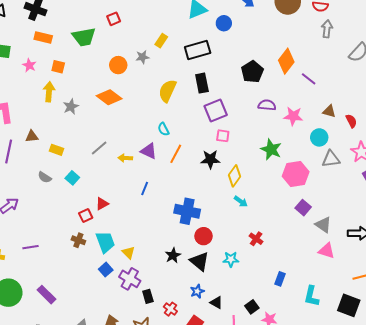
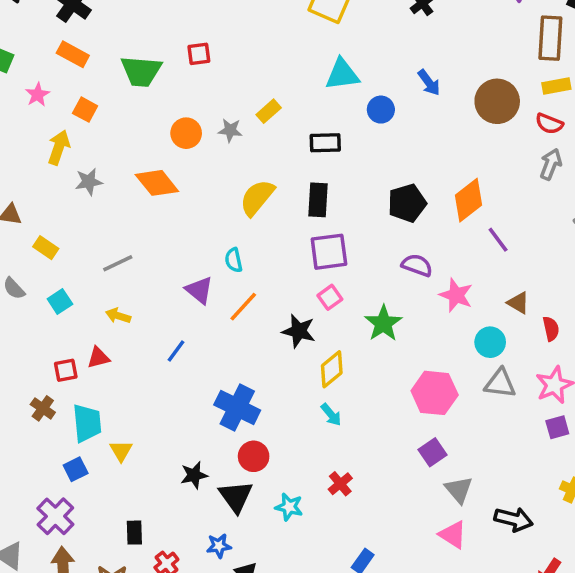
black rectangle: (198, 50) -> (325, 143), size x0.7
pink square: (223, 136) -> (330, 297), turned 32
green star: (271, 149) -> (383, 323), moved
yellow arrow: (125, 158) -> (118, 316), moved
purple cross: (130, 279) -> (55, 516), moved

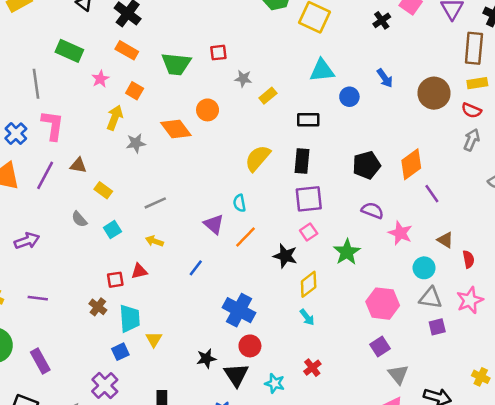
gray star: (230, 130) -> (243, 79), moved
orange diamond: (157, 183) -> (176, 129), moved
purple square: (557, 427) -> (437, 327), moved

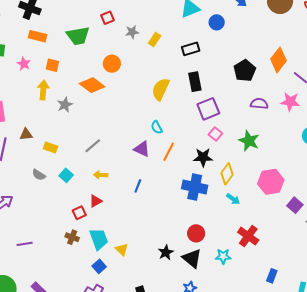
pink star: (400, 233) -> (290, 102), moved
pink hexagon: (383, 304) -> (271, 182), moved
blue cross: (239, 310) -> (195, 187), moved
red cross: (312, 368) -> (248, 236), size x1.5

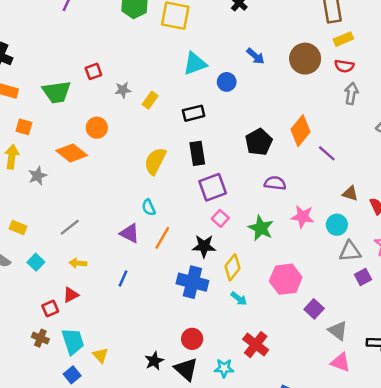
pink star: (290, 102) -> (303, 217), moved

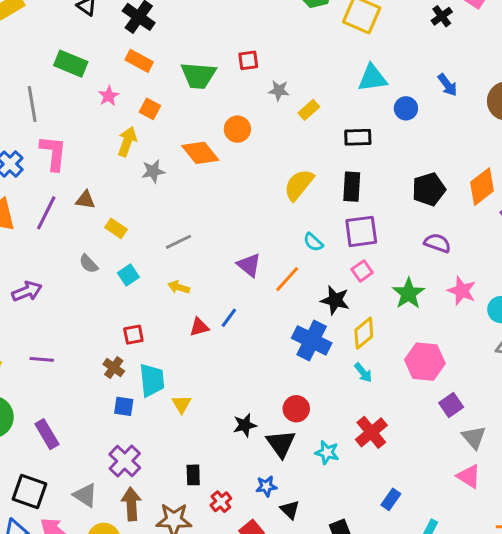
cyan semicircle: (149, 207) -> (313, 242), moved, turned -35
red triangle: (71, 295) -> (199, 327), moved
blue square: (72, 375) -> (124, 406), moved, turned 35

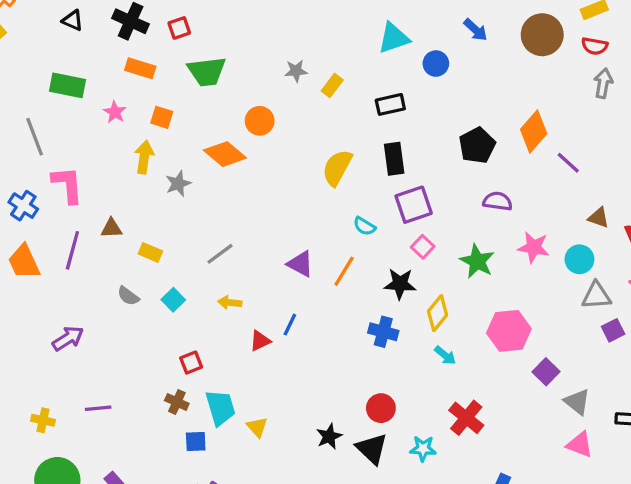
red square: (248, 60) -> (179, 28), moved
blue cross: (312, 340) -> (383, 332), size x0.7

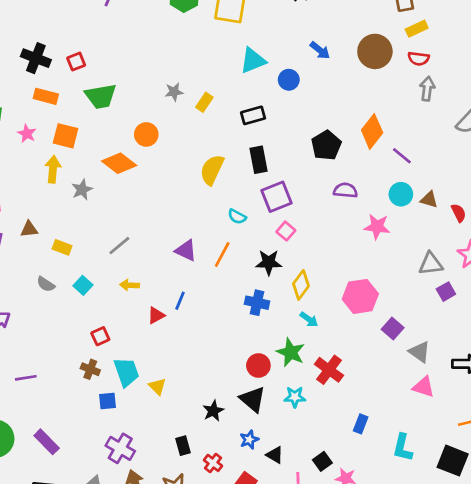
orange square: (162, 117) -> (66, 136), size x1.4
cyan circle: (579, 259) -> (401, 194), moved
green star: (477, 261) -> (291, 352), moved
black star: (329, 436) -> (213, 411), moved

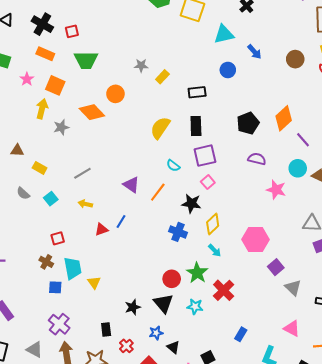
brown circle: (375, 51) -> (295, 59), size x0.7
cyan triangle: (253, 61) -> (224, 34), moved
pink triangle: (424, 387) -> (292, 328), moved

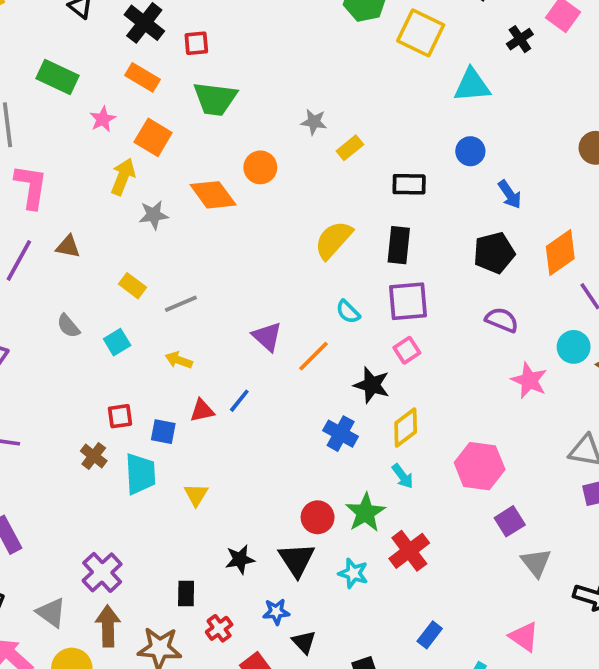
blue arrow: (254, 52) -> (510, 194), moved
yellow rectangle: (40, 168) -> (132, 286), moved
yellow triangle: (94, 283) -> (196, 495), moved
blue square: (55, 287) -> (163, 432), moved

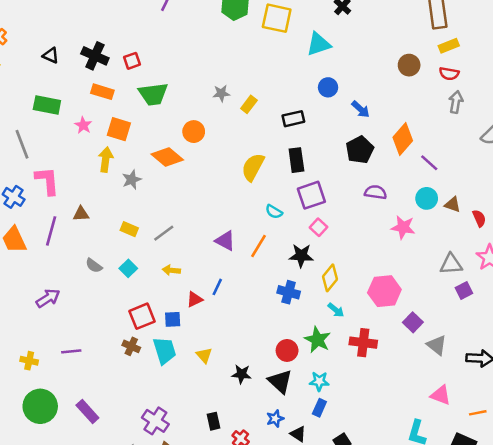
red square: (120, 416) -> (142, 316), size x1.5
red cross: (409, 551) -> (363, 343), moved, turned -32
black star: (240, 559) -> (241, 374), moved, turned 30
blue rectangle: (430, 635) -> (319, 408), moved

